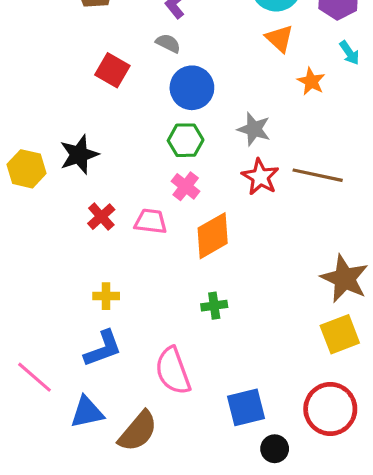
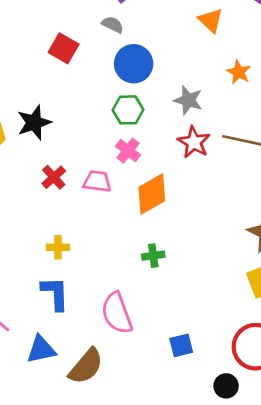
orange star: (311, 81) -> (239, 72), moved
blue L-shape: (103, 349) -> (55, 293), turned -72
blue square: (246, 407) -> (181, 345), size x0.7
black circle: (275, 449) -> (226, 386), moved

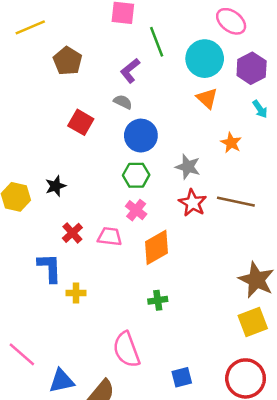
black star: (34, 123) -> (56, 186), size x0.7
blue L-shape: (55, 293) -> (50, 268), moved

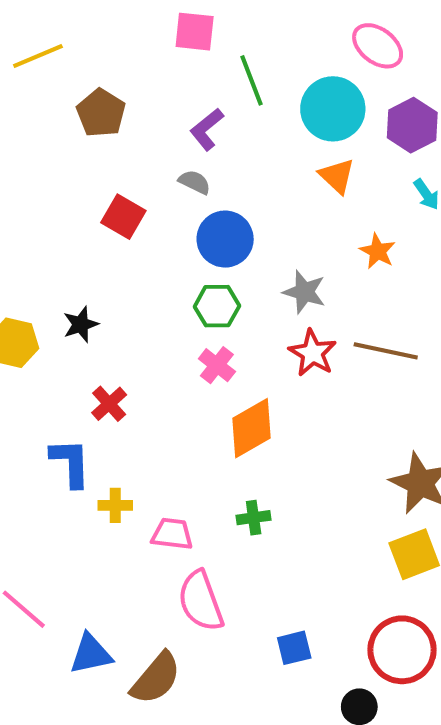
pink trapezoid: (110, 237) -> (172, 534), moved

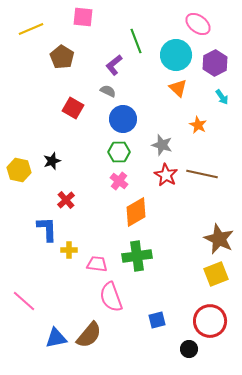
pink square: (195, 32) -> (83, 17), moved
green cross: (254, 518) -> (137, 256), size x1.8
blue triangle: (91, 654) -> (56, 338), moved

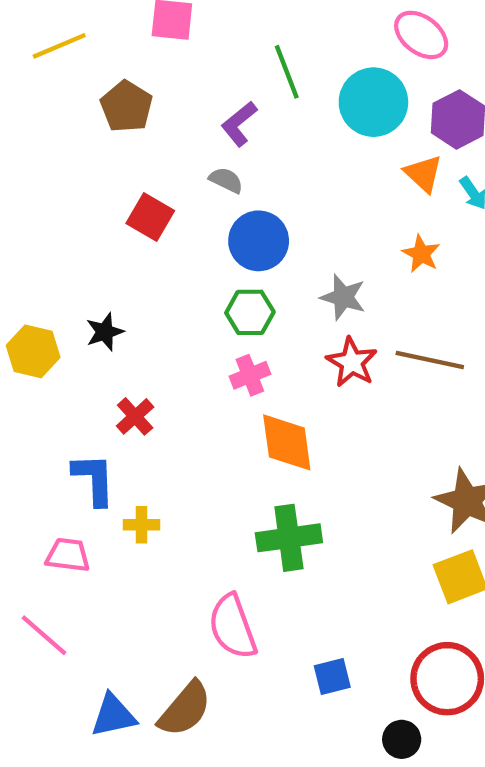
orange triangle: (178, 88) -> (423, 174), moved
pink cross: (119, 181) -> (250, 375), turned 30
orange diamond: (136, 212) -> (287, 442), turned -68
pink trapezoid: (97, 264) -> (68, 555), moved

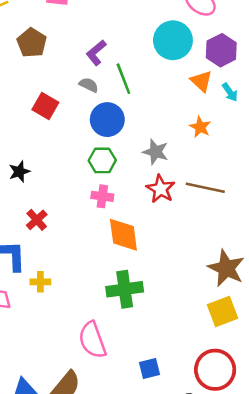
green line: (287, 72) -> (123, 79), moved
pink cross: (250, 375) -> (102, 196), turned 30

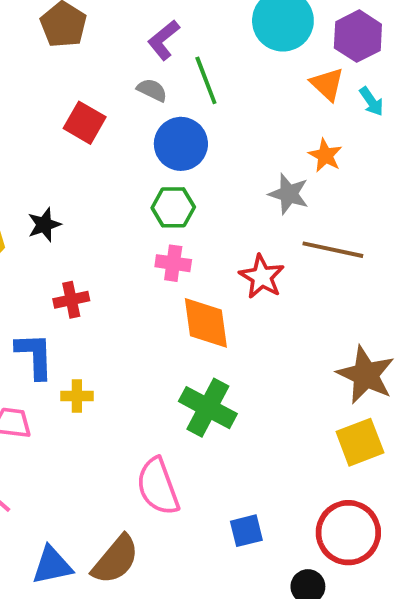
gray star: (156, 152) -> (289, 194), moved
red star: (161, 189) -> (262, 277), moved
red cross: (37, 220) -> (71, 300), turned 30
green cross: (125, 289) -> (208, 408), turned 36

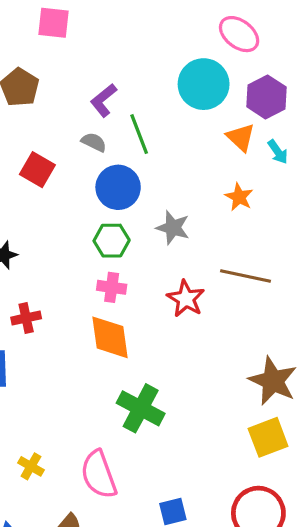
gray star: (289, 194) -> (173, 228), moved
orange diamond: (206, 323) -> (110, 337), moved
yellow cross: (77, 396) -> (31, 466), moved, turned 30

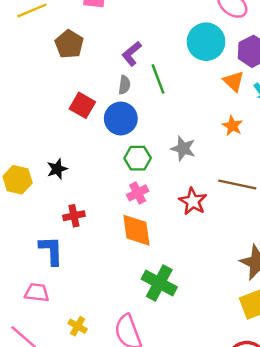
gray semicircle: (94, 142) -> (124, 85), turned 72
blue circle: (118, 187) -> (121, 119), moved
pink cross: (112, 287) -> (138, 193), turned -35

